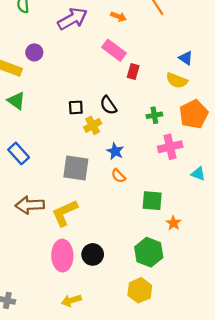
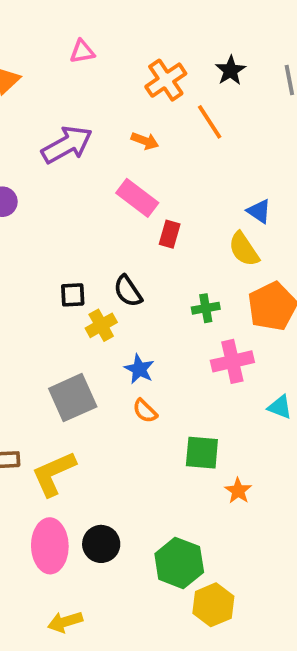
yellow semicircle: (177, 81) -> (244, 249), turned 35
gray square: (76, 168) -> (73, 398), turned -32
green hexagon: (149, 252) -> (179, 563), moved
yellow hexagon: (140, 290) -> (213, 605), moved

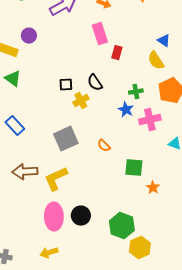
pink rectangle: (137, 198) -> (100, 34), turned 35
blue star: (139, 369) -> (126, 110), moved
yellow arrow: (65, 622) -> (49, 253), moved

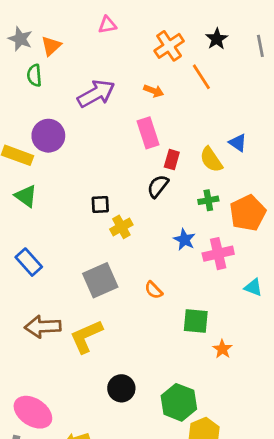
purple circle: (29, 36) -> (48, 136), size x1.5
yellow semicircle: (156, 61) -> (211, 160), moved
black semicircle: (95, 83) -> (158, 186), moved, turned 72
green cross: (136, 92) -> (208, 200), moved
pink ellipse: (54, 217) -> (33, 412), moved, turned -56

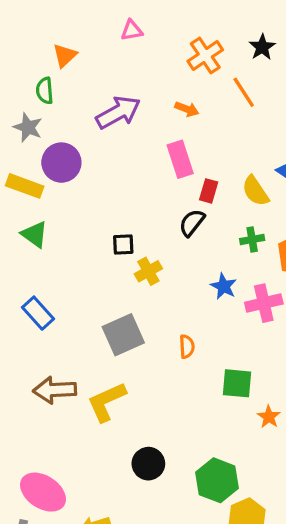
gray star: (20, 39) -> (28, 127), moved
orange semicircle: (154, 290) -> (187, 347), turned -138

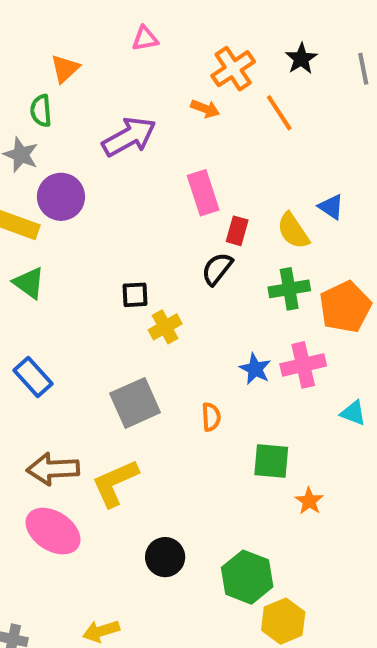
orange arrow: (187, 109) -> (205, 109), moved
green cross: (252, 239) -> (289, 289), size x1.4
blue star: (224, 286) -> (255, 369), moved
pink ellipse: (43, 492) -> (53, 531), moved

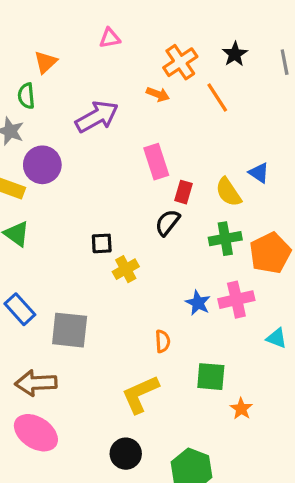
gray square: (135, 403) -> (70, 330), moved, turned 30
yellow L-shape: (115, 483) -> (140, 394), moved

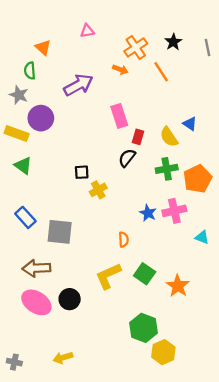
orange triangle: (46, 62) -> (43, 47), turned -35
green square: (211, 377) -> (145, 274), moved, turned 30
orange star: (241, 409) -> (178, 286), size x1.5
black circle: (126, 454) -> (70, 299), moved

